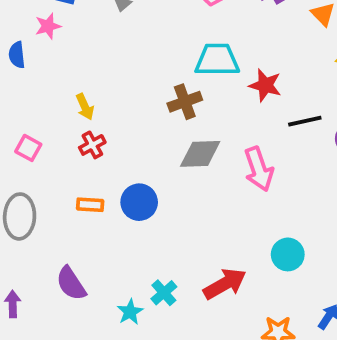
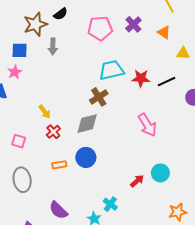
black line: (305, 121) -> (167, 82), moved
gray diamond: (200, 154) -> (87, 124), moved
cyan circle: (288, 254) -> (160, 173), moved
red arrow: (225, 284) -> (137, 181), moved, size x0.6

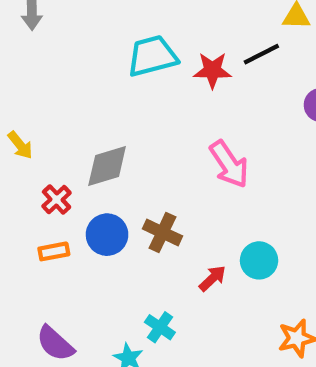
black line: (167, 82) -> (261, 54), moved
brown cross: (99, 97) -> (162, 232), moved, turned -30
red cross: (53, 132) -> (57, 200), moved

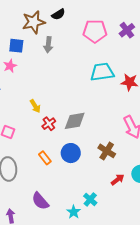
red cross: (57, 200) -> (49, 124), moved
brown cross: (162, 232) -> (107, 151), moved
orange rectangle: (54, 251) -> (45, 158), turned 56

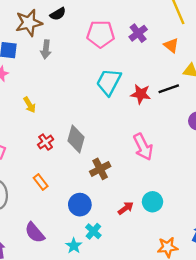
cyan trapezoid: (102, 72) -> (109, 82), turned -55
yellow arrow: (35, 106) -> (29, 105), moved
gray diamond: (75, 121) -> (76, 139), turned -65
brown cross: (107, 151) -> (100, 169), moved, turned 30
blue circle: (71, 153) -> (80, 205), moved

